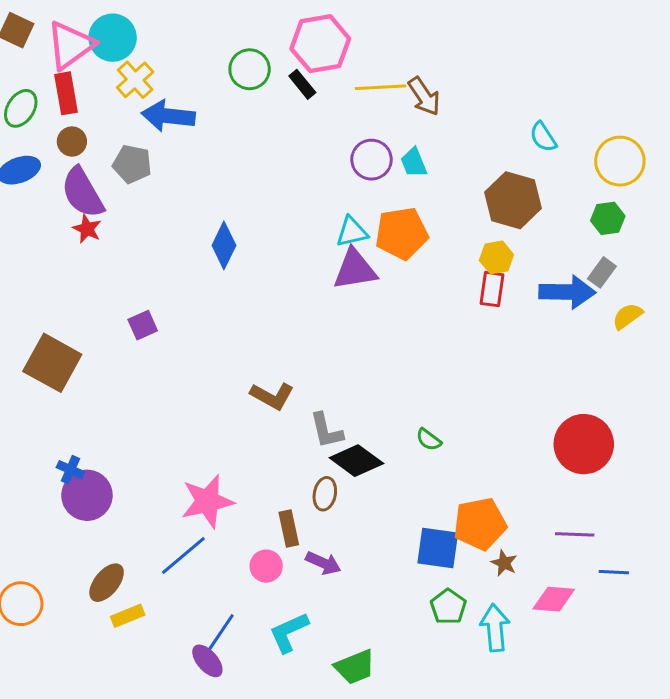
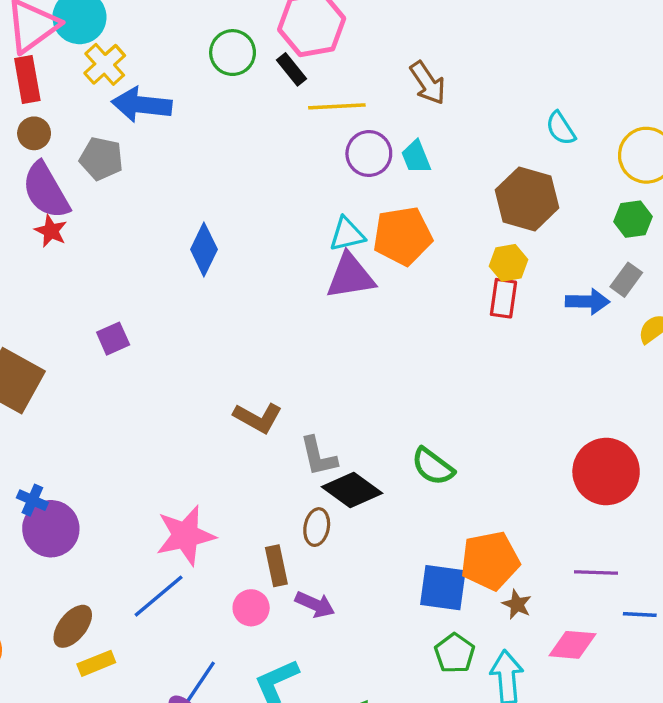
yellow line: (381, 87) -> (337, 106), moved
blue arrow: (567, 292) -> (588, 302), size x0.7
green semicircle: (429, 440) -> (433, 466), size x1.5

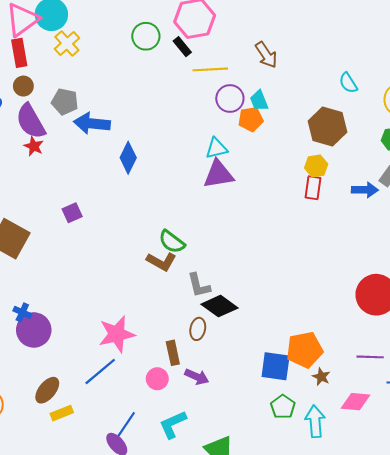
blue arrow: (142, 105) -> (92, 123), moved
orange pentagon: (403, 236) -> (251, 119), moved, size x0.7
green semicircle: (433, 466) -> (172, 242), moved

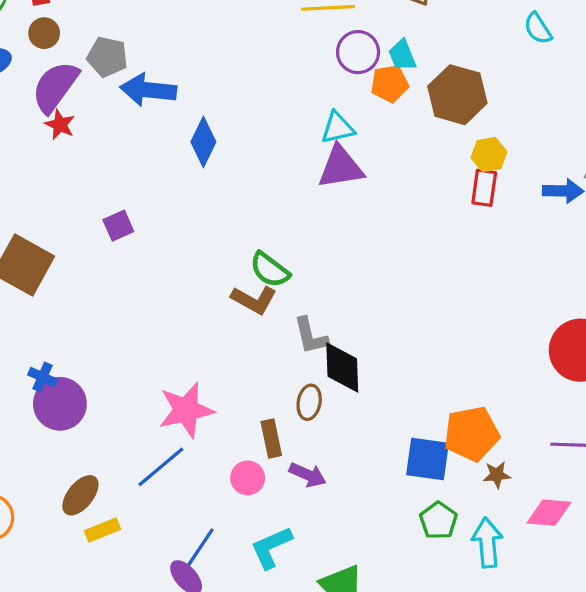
purple semicircle: (31, 121) -> (55, 87), turned 66
brown hexagon: (328, 127) -> (457, 95), moved
black diamond: (220, 306) -> (342, 368), turned 52
brown star: (321, 377) -> (497, 475), turned -30

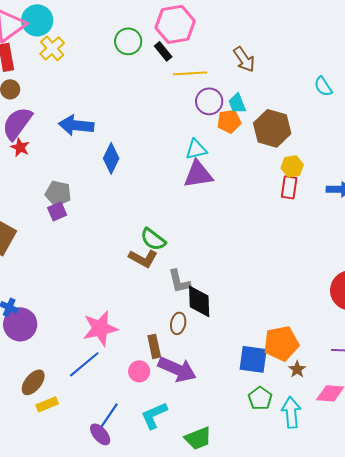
gray pentagon: (107, 57) -> (58, 193), moved
purple arrow: (308, 475) -> (177, 369), size x1.6
brown star: (497, 475) -> (297, 369), turned -30

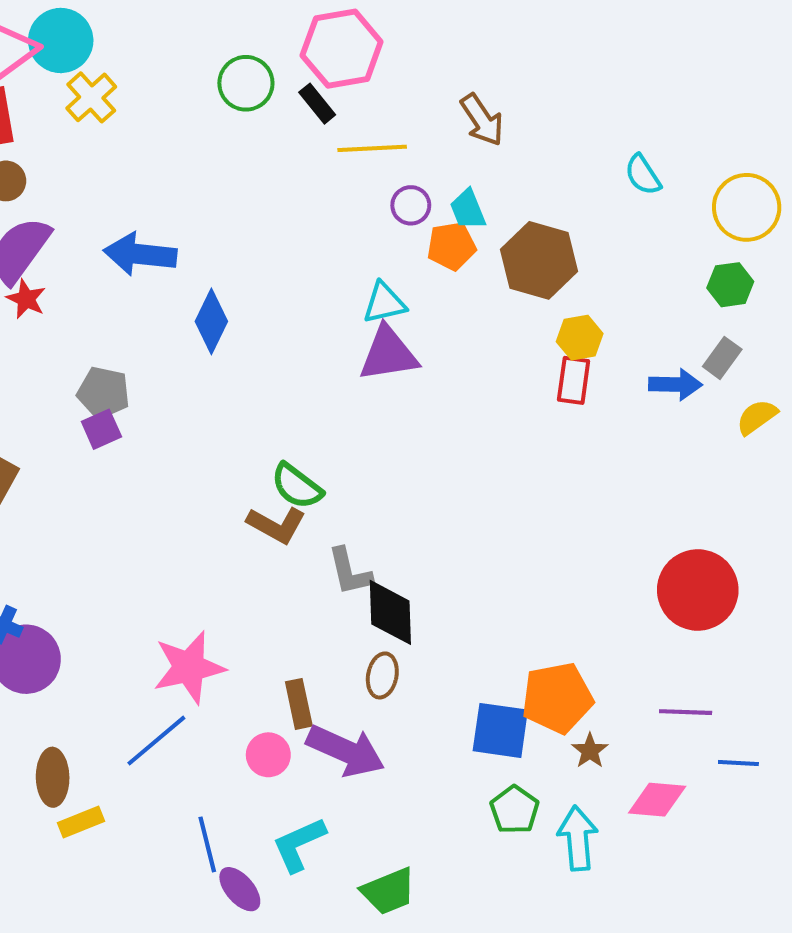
purple circle: (209, 101) -> (411, 205), size x0.7
brown ellipse: (178, 323) -> (382, 675), moved
brown ellipse: (33, 382) -> (53, 777), turned -40
blue line: (109, 415) -> (207, 844), turned -48
purple ellipse: (100, 434) -> (240, 889), moved

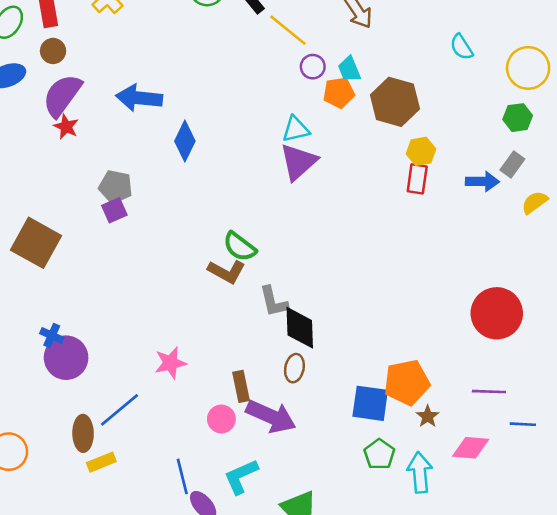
yellow line: (372, 148) -> (288, 30), turned 42
purple triangle: (388, 354) -> (298, 162), turned -33
pink star: (189, 667) -> (170, 363), size x0.7
blue line: (156, 741) -> (120, 410), moved

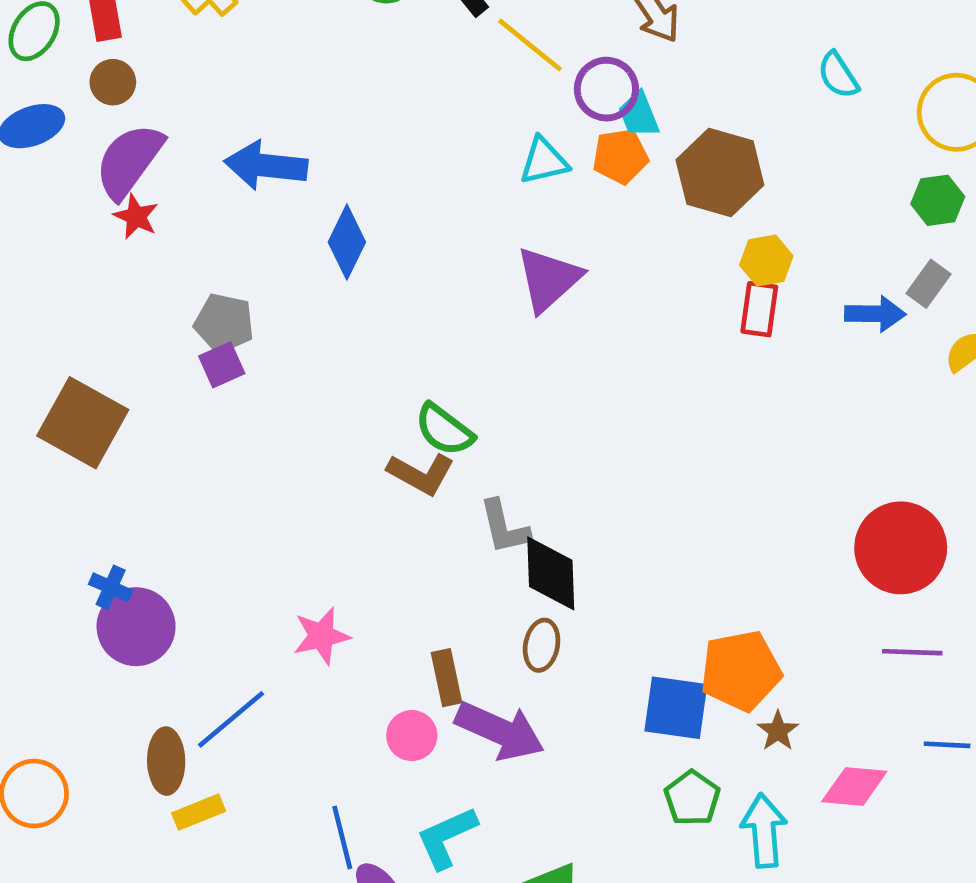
purple circle: (313, 67) -> (606, 89), moved, size x1.4
cyan triangle: (296, 129) -> (544, 161), moved
purple line: (489, 392) -> (912, 652), moved

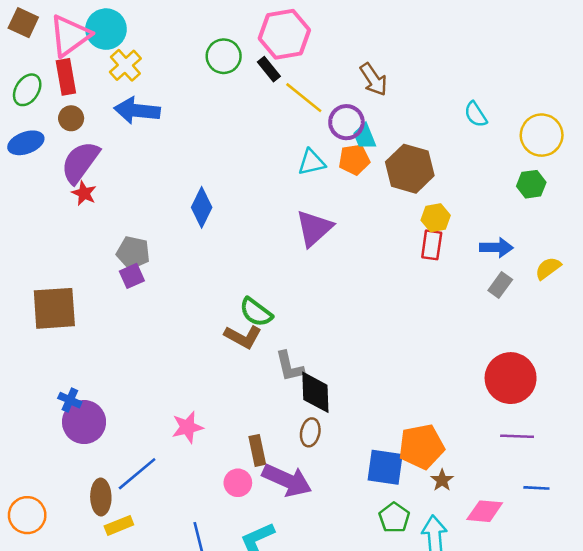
blue arrow: (266, 166) -> (137, 111), moved
gray rectangle: (928, 284) -> (500, 285), moved
brown square: (83, 423) -> (54, 308), turned -33

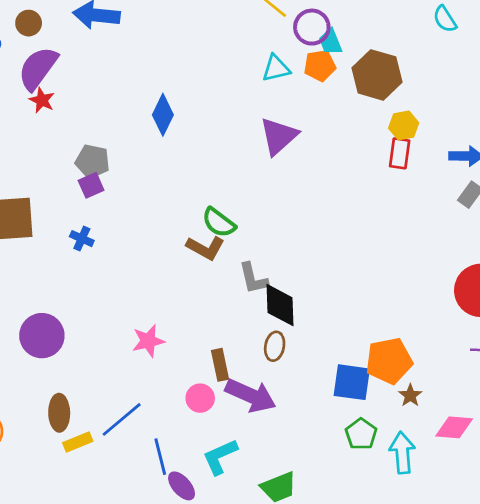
blue cross: (70, 400) -> (82, 239), moved
blue line: (137, 474) -> (122, 419), moved

